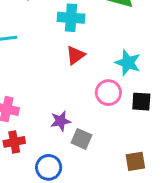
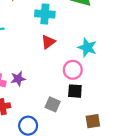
black square: (141, 102) -> (75, 91), moved
purple star: (61, 121) -> (18, 79), moved

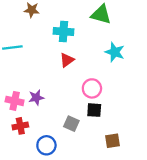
cyan star: (87, 47) -> (115, 52), moved

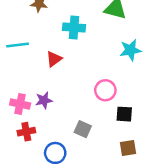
cyan star: (115, 52) -> (130, 50), turned -30
red triangle: (67, 60) -> (54, 59), moved
black square: (94, 110) -> (124, 114), moved

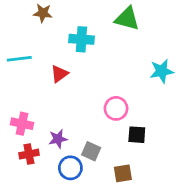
cyan star: (130, 50) -> (162, 71), moved
purple star: (44, 100) -> (58, 139), moved
brown square: (128, 148) -> (123, 173), moved
blue circle: (55, 153) -> (70, 168), moved

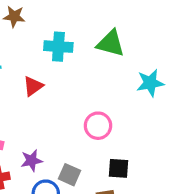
green triangle: (127, 19) -> (111, 43), moved
black square: (137, 135) -> (119, 168), moved

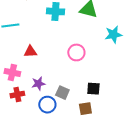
red triangle: (33, 86) -> (30, 51), moved, turned 32
pink circle: (98, 126) -> (76, 52), moved

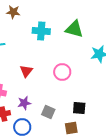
red triangle: (30, 51) -> (26, 71), moved, turned -48
blue circle: (47, 105) -> (22, 127), moved

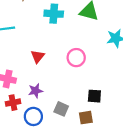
gray square: (48, 112) -> (61, 109), moved

